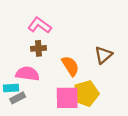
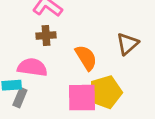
gray rectangle: (18, 98) -> (20, 98), turned -40

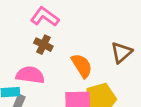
brown cross: (46, 36) -> (43, 45), turned 30

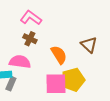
brown triangle: (121, 52) -> (89, 45), turned -36

